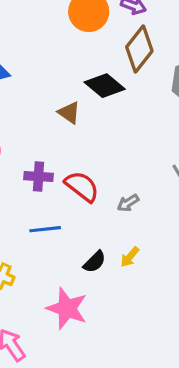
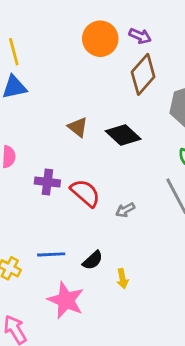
black diamond: (105, 86) -> (123, 135), moved
blue line: (45, 229) -> (51, 254), moved
yellow arrow: (130, 257) -> (122, 279), moved, turned -54

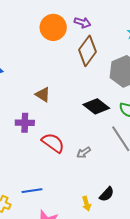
black diamond: (123, 135) -> (96, 106), moved
purple cross: (47, 182) -> (25, 123), moved
black semicircle: (93, 260) -> (107, 194), moved

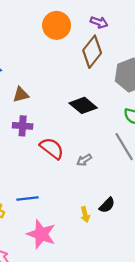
purple arrow: (83, 23) -> (99, 22), moved
brown triangle: (43, 94) -> (21, 95), moved, turned -49
black diamond: (96, 106) -> (83, 105), moved

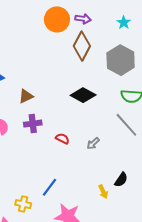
orange circle: (57, 25) -> (57, 19), moved
red semicircle: (52, 148) -> (62, 139), size x0.6
blue line: (28, 199) -> (49, 187), turned -36

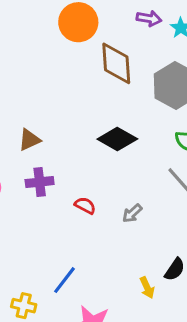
purple arrow: (83, 19) -> (149, 19), moved
brown diamond: (82, 46) -> (116, 63), turned -32

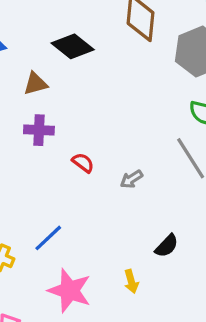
black diamond: (117, 139) -> (73, 46), moved
yellow arrow: (147, 288) -> (131, 281), moved

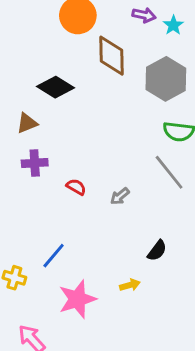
yellow arrow: (131, 281) -> (130, 285), turned -84
pink star: (70, 291) -> (77, 299), turned -30

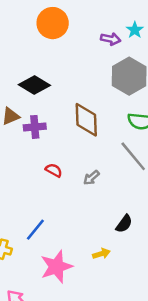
purple arrow: (144, 15) -> (111, 39), moved
brown diamond: (111, 56) -> (86, 120), moved
purple cross: (35, 163) -> (35, 127), moved

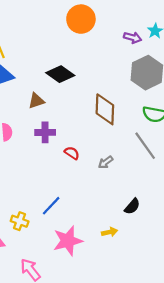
purple cross: (35, 127) -> (45, 132), moved

